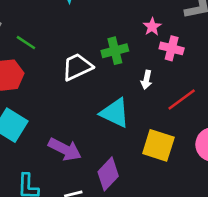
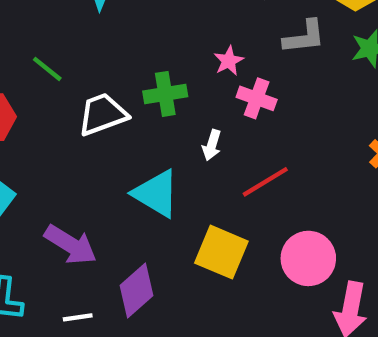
green line: (26, 43) -> (47, 69), moved

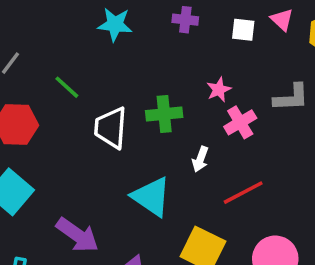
gray L-shape: (304, 37) -> (291, 98), moved
pink cross: (257, 98) -> (240, 122), turned 36
white trapezoid: (103, 114) -> (111, 128), turned -69

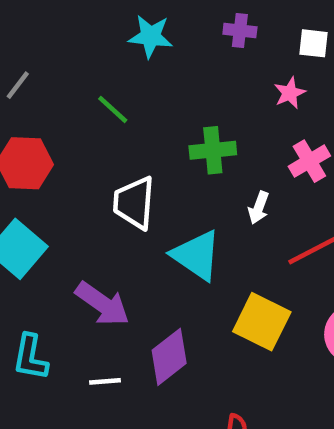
green line: (67, 87) -> (113, 109), moved
pink star: (219, 90) -> (290, 93), moved
white trapezoid: (111, 128) -> (134, 203), moved

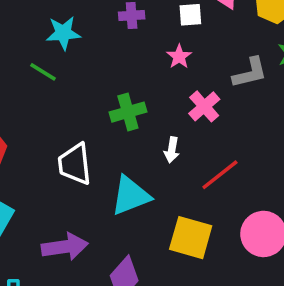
green line: (113, 109) -> (43, 72), moved
cyan triangle: (196, 255) -> (131, 196), turned -45
purple arrow: (102, 304) -> (65, 247), turned -33

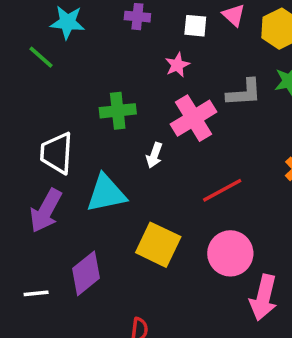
pink cross: (204, 106) -> (194, 118), size x1.4
red line: (220, 175) -> (222, 190), moved
purple arrow: (65, 247) -> (46, 211), moved, turned 117

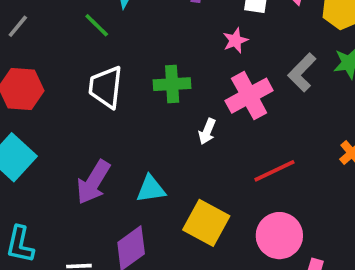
gray L-shape: (244, 93) -> (302, 72), turned 135
white trapezoid: (57, 153) -> (106, 87), moved
cyan triangle: (106, 193) -> (151, 189), moved, size x0.7

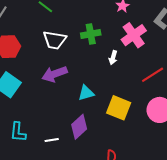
white trapezoid: (106, 87) -> (55, 40), turned -80
purple arrow: (93, 182) -> (55, 74), moved, turned 45

